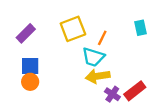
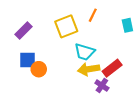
orange line: (102, 38) -> (93, 15), moved
orange circle: (30, 82) -> (39, 69), moved
red rectangle: (135, 91) -> (112, 68), moved

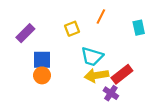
yellow square: (66, 26) -> (72, 29), size x0.6
blue square: (28, 60) -> (42, 60), moved

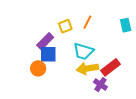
orange line: (101, 16) -> (87, 22), moved
purple rectangle: (25, 33) -> (45, 41), moved
blue square: (42, 60) -> (48, 54), moved

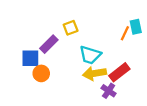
orange line: (87, 22) -> (125, 33), moved
blue square: (48, 54) -> (30, 58), moved

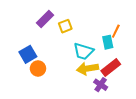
cyan rectangle: (136, 27) -> (108, 42), moved
purple rectangle: (49, 44) -> (45, 19), moved
blue square: (30, 58) -> (28, 54), turned -30

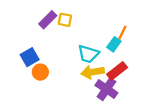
yellow square: (65, 26) -> (65, 20), moved, turned 32
cyan rectangle: (108, 42) -> (114, 44), turned 48
purple cross: (101, 85) -> (106, 89), size x1.5

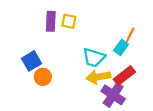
purple rectangle: (48, 20) -> (51, 21), turned -42

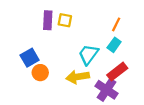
orange line: (130, 35) -> (116, 24), moved
cyan trapezoid: (94, 58) -> (88, 54), turned 110
yellow arrow: (98, 77) -> (78, 77), moved

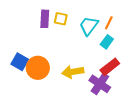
cyan trapezoid: (88, 54) -> (89, 26), moved
blue square: (30, 58) -> (20, 62), moved, turned -30
orange circle: (40, 73) -> (38, 68), size x1.5

